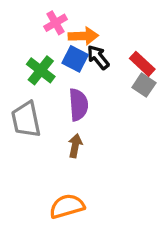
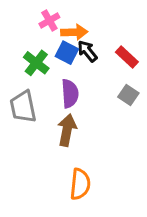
gray square: (144, 85) -> (128, 95), moved
brown arrow: (75, 146) -> (67, 130), size x1.5
orange semicircle: (67, 206) -> (80, 184), moved, turned 112

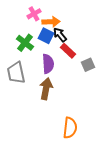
red rectangle: (127, 57) -> (68, 51), moved
gray square: (128, 95) -> (88, 65), turned 32
orange semicircle: (80, 184) -> (70, 128), moved

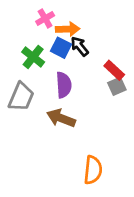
red rectangle: (68, 51) -> (114, 70), moved
gray trapezoid: (16, 73) -> (21, 97), turned -145
brown arrow: (46, 89) -> (61, 118), turned -80

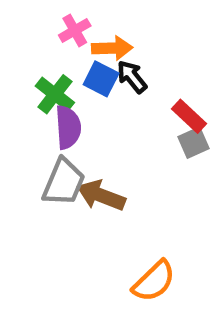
purple semicircle: (64, 85) -> (68, 127), moved
gray trapezoid: (21, 97) -> (64, 182), moved
orange semicircle: (93, 170) -> (154, 281), turned 40

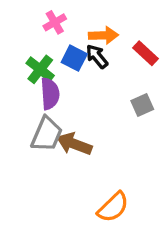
orange arrow: (112, 48) -> (103, 35), moved
red rectangle: (189, 116) -> (146, 53), moved

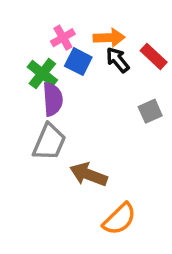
pink cross: (55, 22) -> (63, 38), moved
black arrow: (97, 56) -> (118, 60), moved
brown arrow: (74, 144) -> (89, 174), moved

